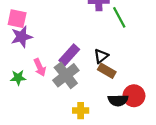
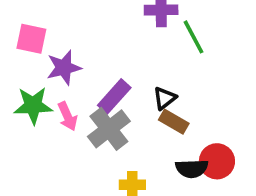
purple star: (22, 37) -> (64, 68), moved
green star: (18, 78) -> (33, 105), moved, size x1.5

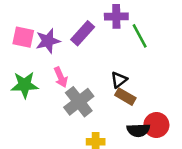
purple star: (64, 68) -> (48, 41), moved
purple rectangle: (114, 96) -> (83, 33), moved
pink arrow: (67, 116) -> (61, 77), moved

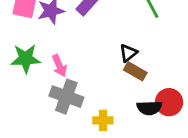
pink arrow: (61, 77) -> (59, 66), moved
gray cross: (79, 102) -> (66, 97), moved, turned -32

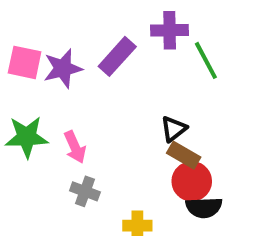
gray cross: (66, 97) -> (85, 191), size x0.6
red circle: (169, 102) -> (192, 181), moved

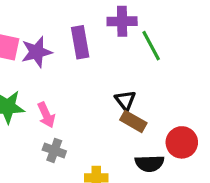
purple rectangle: (117, 56) -> (80, 42), turned -52
black triangle: (174, 129) -> (125, 100), turned -30
red circle: (192, 181) -> (182, 142), moved

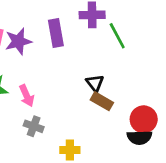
black semicircle: (150, 163) -> (139, 137), moved

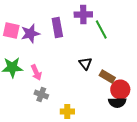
brown rectangle: (102, 101) -> (107, 76), moved

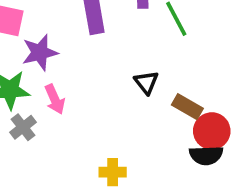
purple star: (30, 34) -> (40, 52), moved
gray cross: (41, 94) -> (23, 127), moved, turned 32

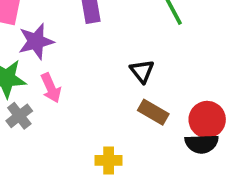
brown rectangle: (187, 107) -> (153, 112), moved

